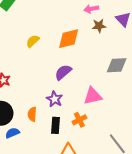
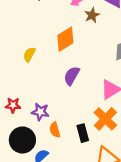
purple star: (55, 99) -> (40, 112), moved
orange cross: (79, 120) -> (105, 119), size x1.5

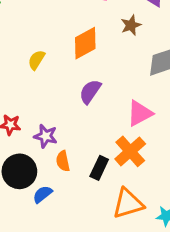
brown star: (92, 15) -> (131, 25), moved
black rectangle: (83, 133) -> (99, 168), turned 36

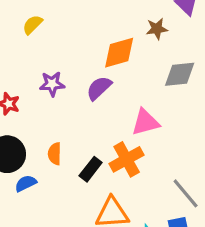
orange diamond: (85, 43) -> (119, 53), moved
yellow semicircle: (36, 60) -> (33, 25), moved
purple star: (46, 136) -> (52, 84), moved, turned -30

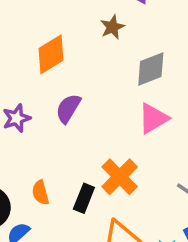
orange diamond: (119, 53) -> (51, 54), moved
pink triangle: (145, 122) -> (153, 118), moved

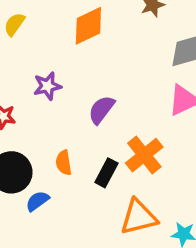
purple semicircle: (68, 108) -> (101, 110), moved

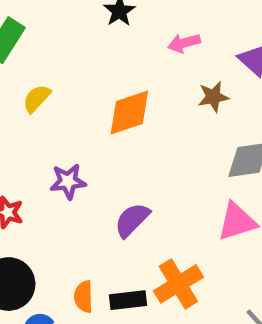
orange semicircle: (64, 163) -> (84, 297), moved
black rectangle: (106, 173) -> (128, 300), turned 48

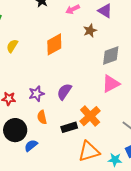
purple star: (68, 181) -> (36, 94), moved
orange semicircle: (84, 297) -> (42, 117), moved

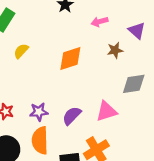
pink triangle: (111, 84) -> (107, 111), moved
orange semicircle: (42, 117) -> (40, 140), size x1.6

